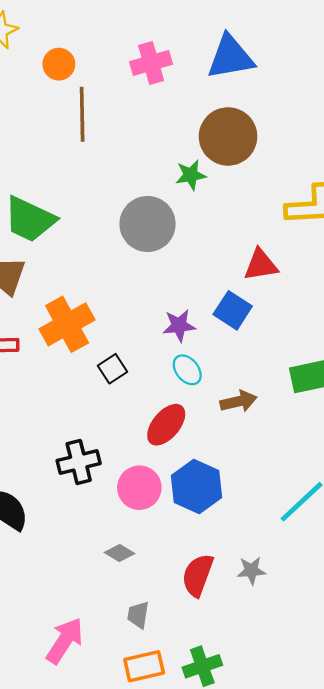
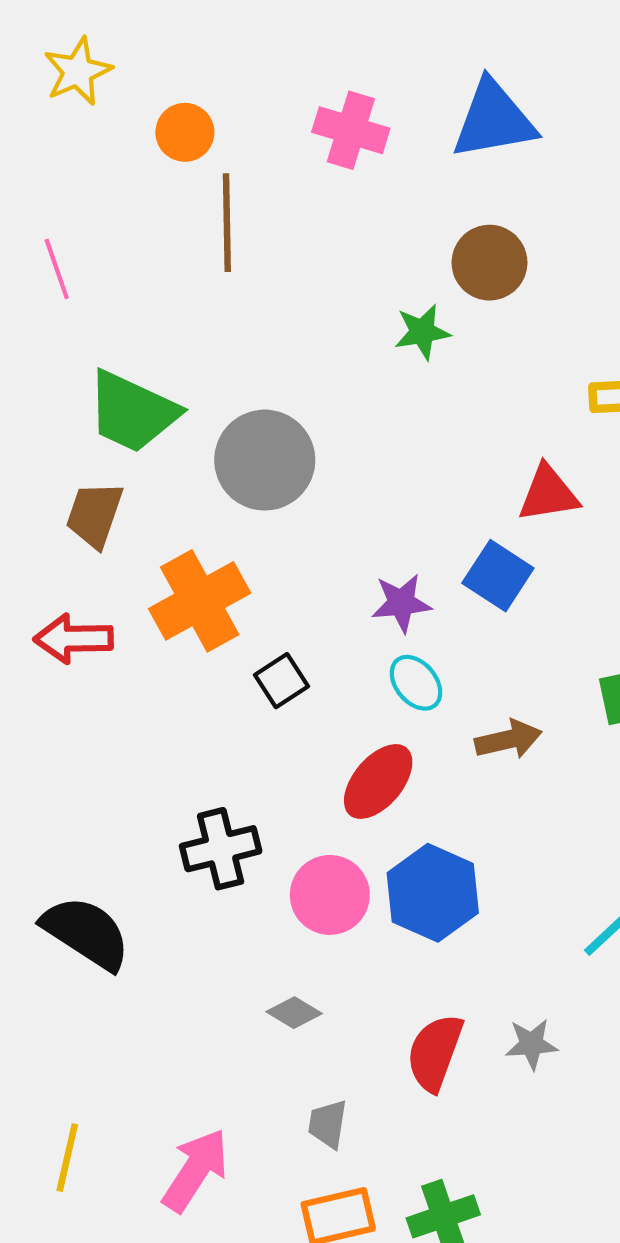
pink cross: (151, 63) -> (351, 130), turned 33
brown circle: (228, 136) -> (489, 263), size x0.7
gray circle: (148, 224) -> (265, 460), moved

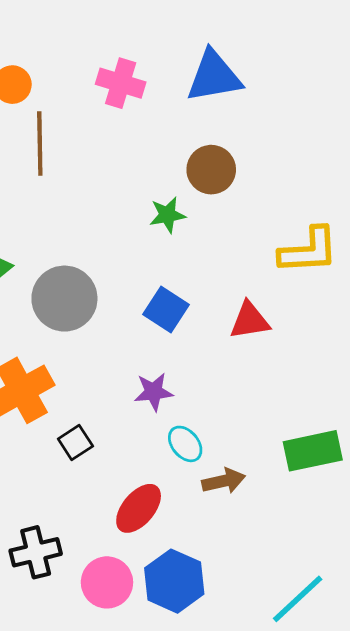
blue square: (498, 576) -> (166, 310), moved
cyan ellipse: (416, 683) -> (185, 444), moved

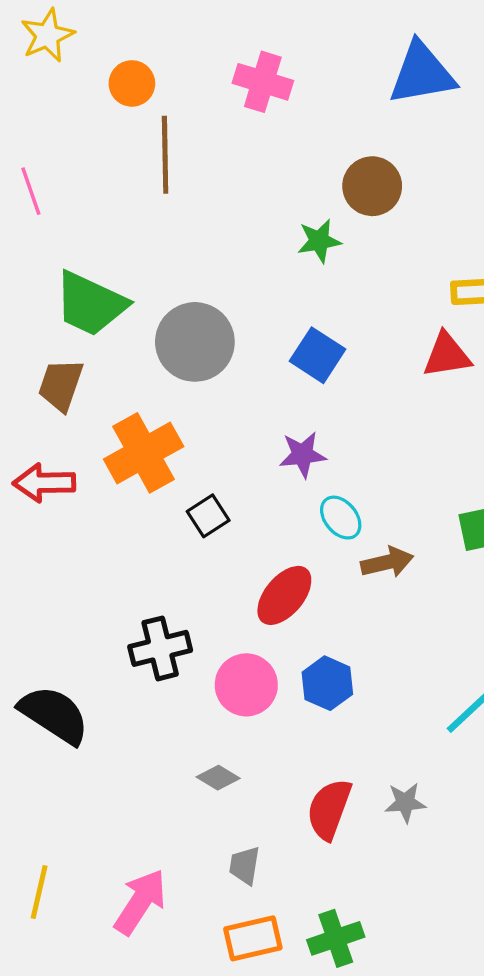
blue triangle: (214, 76) -> (422, 74), moved
red triangle: (250, 320) -> (447, 355), moved
blue hexagon: (174, 581) -> (327, 683), size x0.7

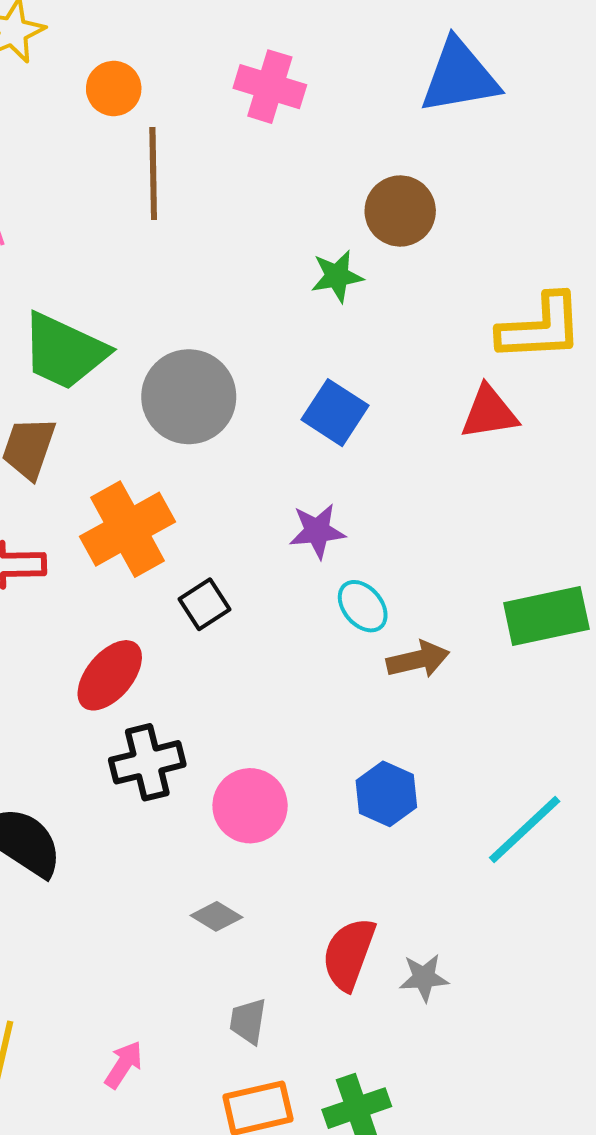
red ellipse: (284, 595) -> (110, 675), moved
blue hexagon: (327, 683) -> (386, 794), moved
gray star: (405, 803) -> (424, 978), moved
pink arrow: (140, 902) -> (124, 1065), size x0.6

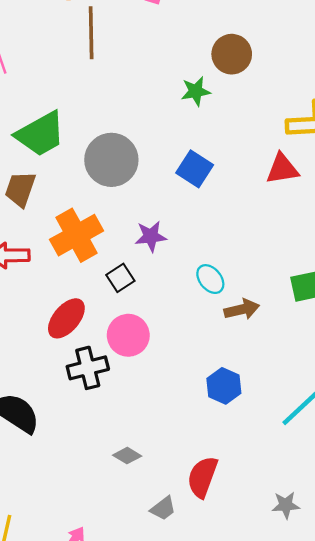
green trapezoid: (64, 351) -> (41, 134), turned -54
purple star: (317, 531) -> (151, 236), moved
pink circle: (250, 806) -> (128, 335), moved
gray star: (424, 978) -> (286, 505), moved
gray trapezoid: (248, 1021) -> (163, 508), moved, turned -136

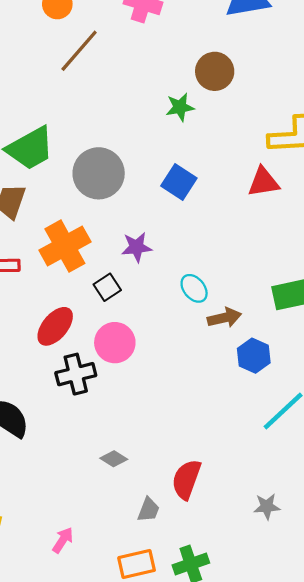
brown line: (91, 33) -> (79, 51), turned 42
blue hexagon: (224, 386) -> (254, 356), moved
gray trapezoid: (163, 508) -> (148, 510), turned -32

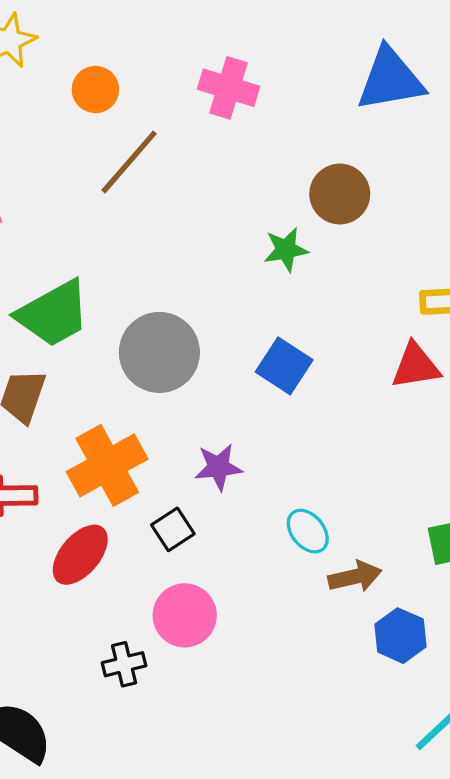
red ellipse: (55, 326) -> (80, 555), moved
black cross: (76, 374) -> (124, 664), size x0.7

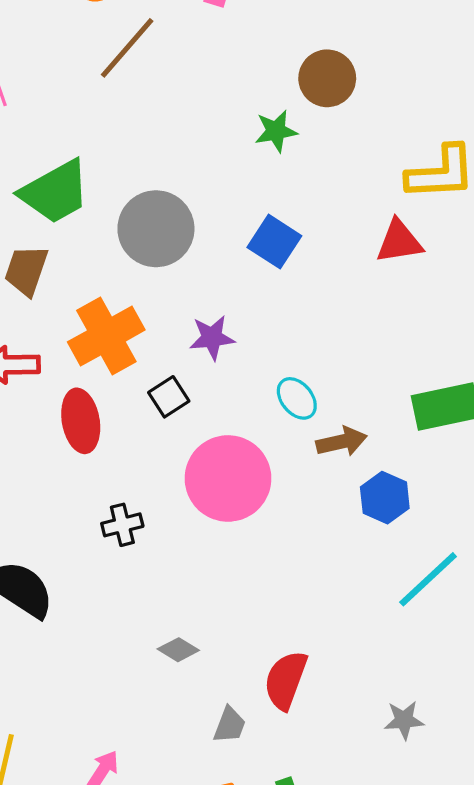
red ellipse: (80, 555) -> (81, 421), turned -50
pink circle: (185, 615) -> (228, 478), moved, size x1.4

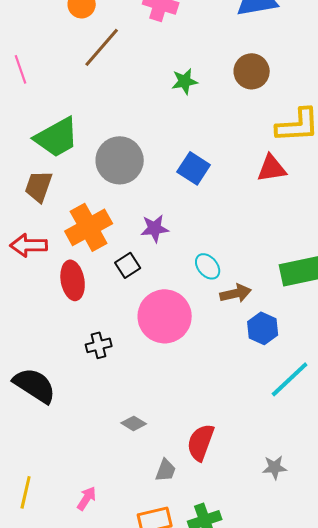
brown circle: (327, 78) -> (252, 71), moved
green star: (276, 131) -> (185, 81), moved

